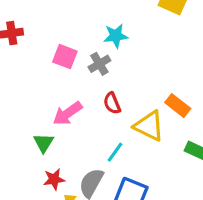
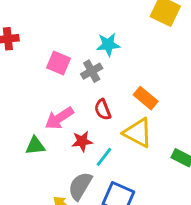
orange rectangle: (178, 106) -> (146, 98), moved
green triangle: (43, 143) -> (35, 146), turned 50
red star: (54, 179) -> (82, 141), moved

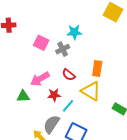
orange rectangle: (146, 98) -> (97, 69), turned 56
red semicircle: (103, 110) -> (69, 75), turned -32

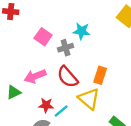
red semicircle: (69, 75) -> (67, 77), size x1.5
red star: (54, 95) -> (46, 105), moved
green triangle: (23, 96) -> (14, 92), turned -32

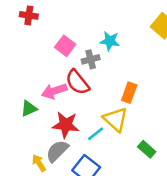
red semicircle: (67, 77) -> (77, 82), moved
red star: (46, 105) -> (66, 125), size x1.5
cyan line: (61, 111) -> (96, 134), moved

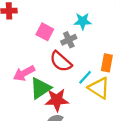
pink arrow: (54, 91) -> (24, 73), moved
green triangle: (29, 109) -> (41, 88), moved, size x1.5
cyan line: (96, 134) -> (85, 77), moved

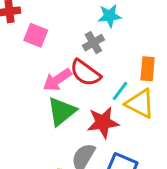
pink square: (45, 32) -> (36, 35), moved
pink arrow: (24, 73) -> (57, 80), moved
red star: (57, 100) -> (103, 122), moved

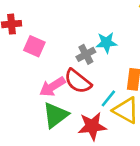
cyan star: (110, 16) -> (106, 43), moved

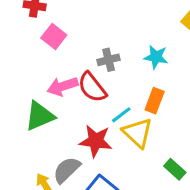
cyan star: (106, 43) -> (156, 57), moved
green triangle: (55, 115) -> (40, 116), moved

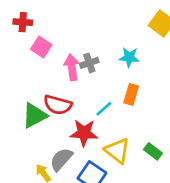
pink arrow: (63, 86) -> (72, 67), moved, turned 105
red semicircle: (92, 87) -> (58, 105), moved, turned -32
yellow triangle: (138, 133) -> (117, 151), moved

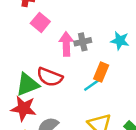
orange rectangle: (131, 94) -> (101, 72), moved
red star: (84, 133) -> (23, 108), moved

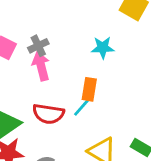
gray cross: (83, 42) -> (38, 46), moved
red semicircle: (50, 77) -> (48, 114), moved

